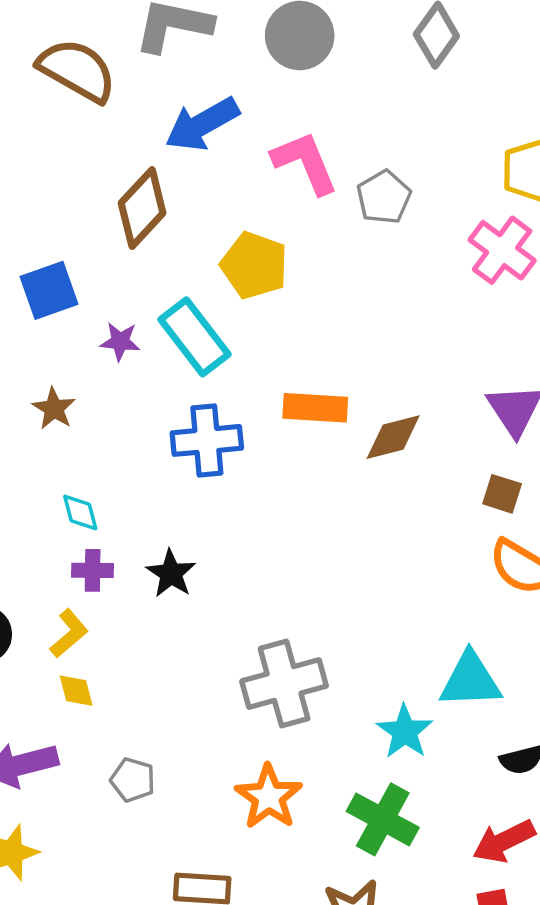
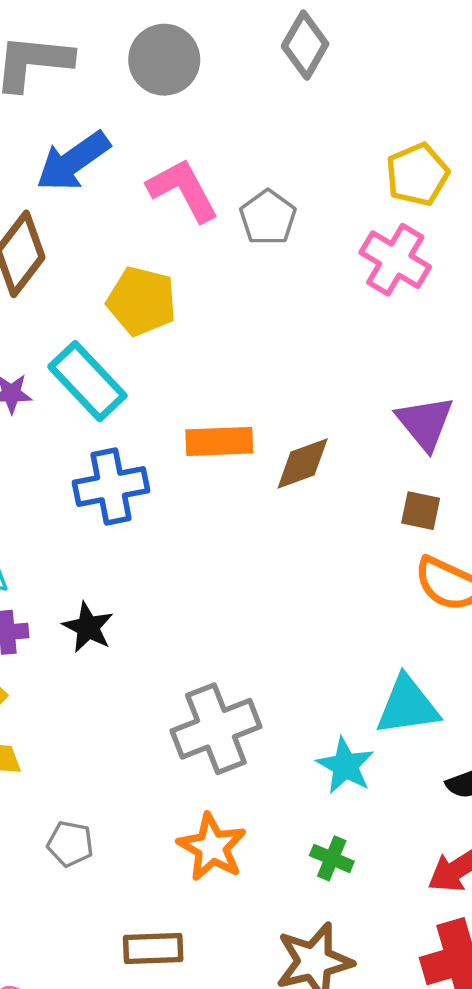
green cross: (383, 819) -> (332, 858), size x0.6

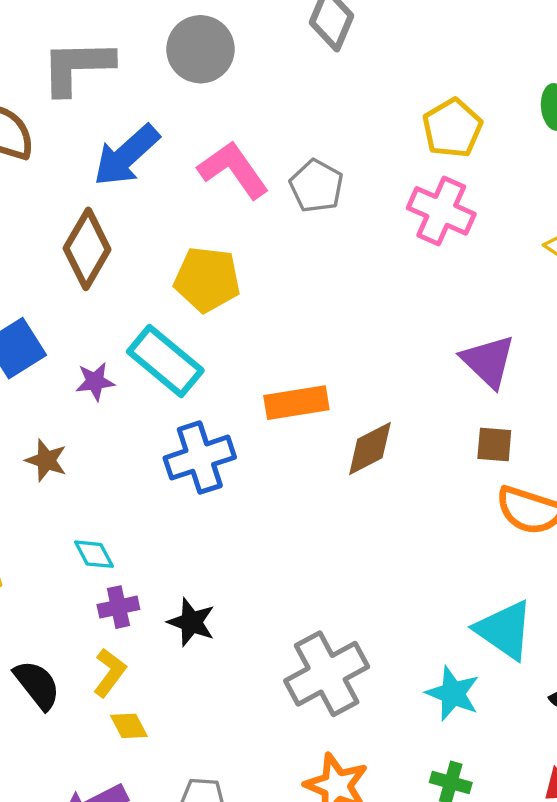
brown diamond: (303, 464) -> (370, 448), moved
black star: (88, 627) -> (191, 622), moved
cyan triangle: (408, 706) -> (505, 630), turned 50

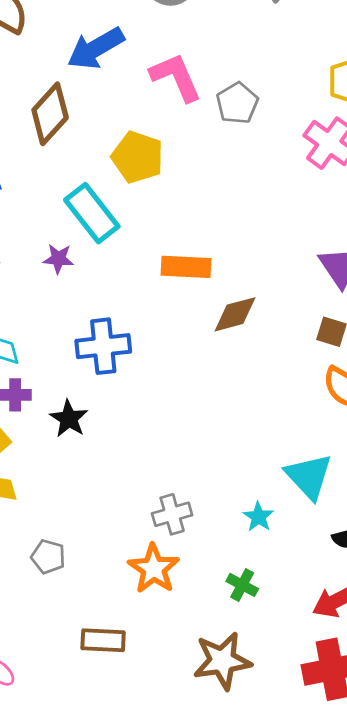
purple star: (95, 382) -> (58, 259), moved
blue cross: (200, 458) -> (103, 346), moved
gray cross: (327, 674) -> (172, 514), moved, size x0.6
cyan star: (453, 694) -> (258, 517), size x0.7

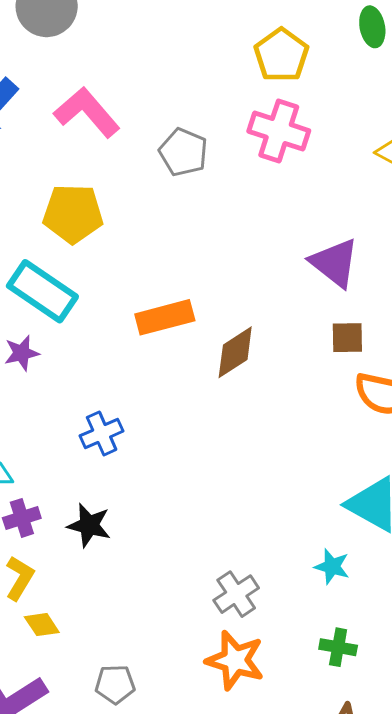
gray pentagon: (237, 103) -> (183, 152), moved
blue cross: (103, 346) -> (102, 433), size x0.7

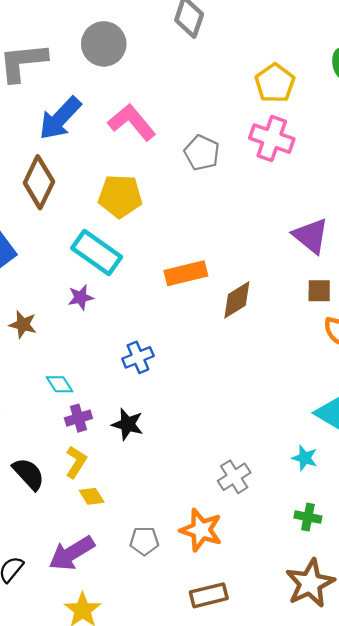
orange star: (235, 660) -> (201, 530), moved

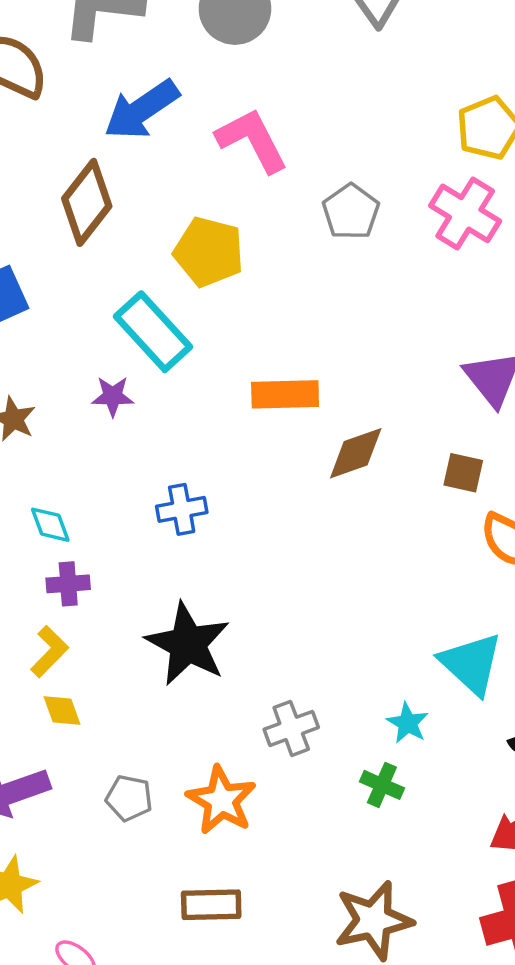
brown square: (319, 291) -> (463, 473), moved
black star: (128, 424) -> (188, 644), moved, size x1.6
green cross: (308, 517) -> (382, 785), moved

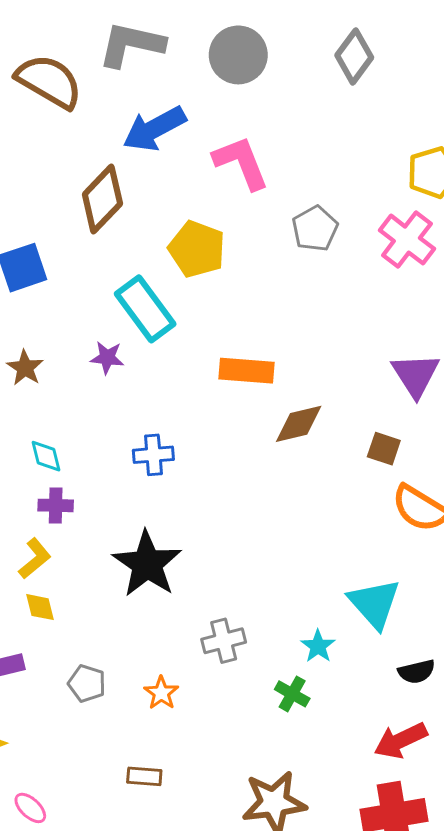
orange star: (221, 800) -> (161, 693), size x0.6
brown rectangle: (211, 905) -> (144, 776), size x0.7

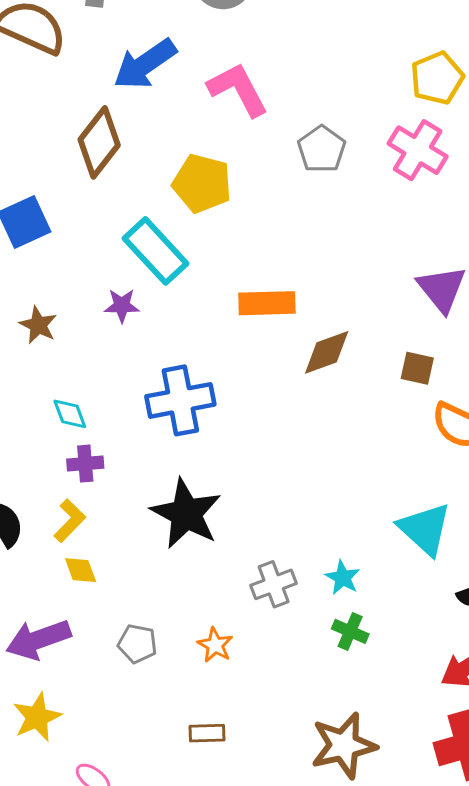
blue cross: (153, 455) -> (180, 400), size x1.6
cyan star: (318, 646) -> (343, 578), moved

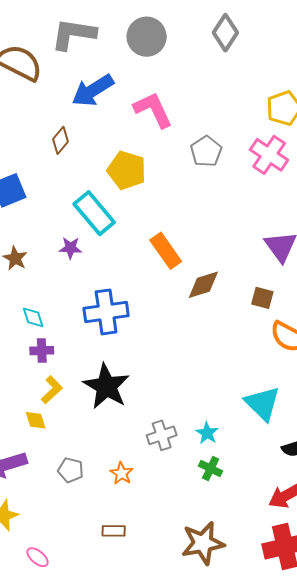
brown diamond: (99, 142) -> (60, 140), size x0.6
orange rectangle: (267, 303) -> (166, 251), turned 54
yellow L-shape: (70, 521) -> (52, 390), moved

